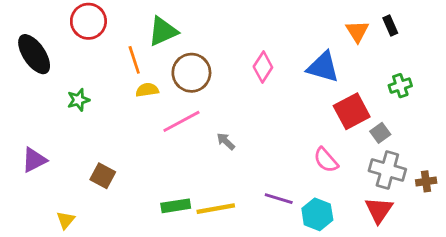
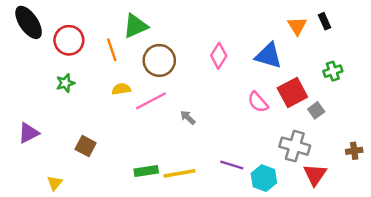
red circle: (88, 21) -> (69, 40), moved
black ellipse: (34, 54) -> (29, 22), moved
yellow semicircle: (147, 90) -> (121, 89), moved
pink semicircle: (326, 160) -> (258, 102), moved
gray cross: (387, 170) -> (295, 146), moved

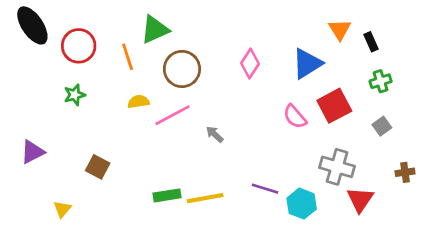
black rectangle: (324, 21) -> (371, 42), moved
blue triangle: (269, 56) -> (307, 64), turned -48
gray square: (316, 110) -> (382, 126), moved

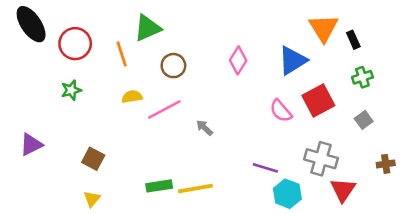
orange triangle: (340, 30) -> (324, 28), size x1.4
brown circle: (182, 69) -> (173, 66), size x0.7
purple line: (265, 189) -> (265, 168), moved
yellow triangle: (62, 209) -> (92, 199), moved

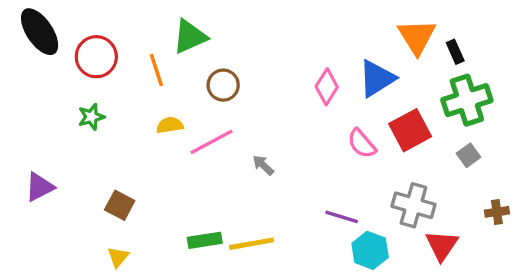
pink diamond: (238, 60) -> (327, 87), moved
green cross: (362, 77) -> (467, 100), size x1.8

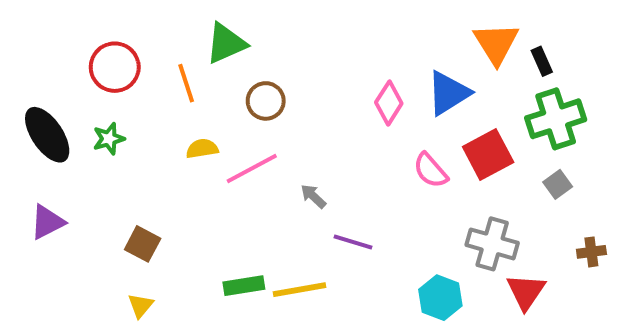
black ellipse: (40, 32) -> (47, 135), moved
purple line: (342, 217) -> (353, 242), moved

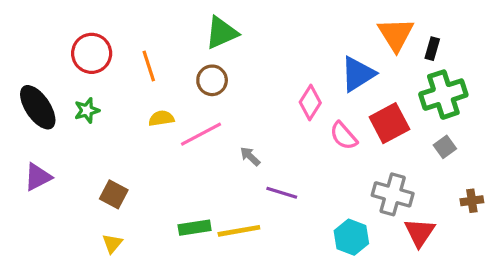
green triangle: (226, 43) -> (222, 33), moved
black rectangle: (542, 61) -> (432, 49), turned 40
pink diamond: (389, 103) -> (310, 102), moved

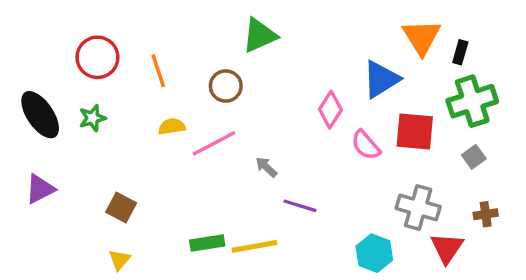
green triangle: (222, 33) -> (260, 35), moved
red square: (389, 123) -> (415, 132), turned 33
brown cross: (472, 201) -> (486, 214), moved

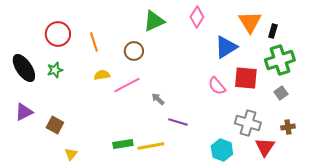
pink diamond: (330, 110) -> (197, 17), moved
brown square: (121, 208) -> (55, 125), moved

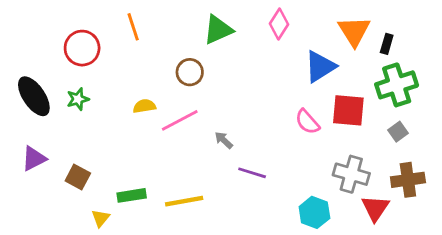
orange line: (94, 42) -> (133, 27), moved
brown cross: (288, 127) -> (408, 180), size x1.6
green rectangle: (123, 144) -> (132, 195), moved
yellow line: (151, 146) -> (184, 201), moved

